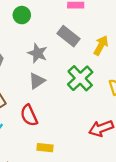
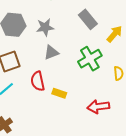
gray star: (38, 53) -> (45, 27), moved, turned 30
yellow rectangle: (45, 148) -> (59, 93), moved

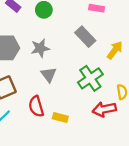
gray triangle: (51, 52) -> (49, 75), turned -42
red arrow: (98, 107) -> (104, 109), moved

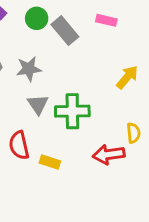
gray rectangle: (85, 37) -> (65, 31), moved
green cross: (90, 78) -> (72, 111), moved, turned 30

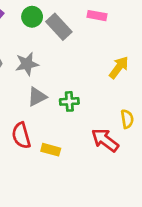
gray triangle: (38, 104) -> (37, 97), turned 40
green cross: (72, 111) -> (69, 101), size x0.6
red arrow: (109, 154) -> (105, 140), turned 48

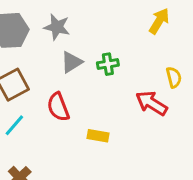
gray star: (27, 64) -> (57, 27), turned 30
yellow rectangle: (51, 150) -> (98, 136), moved

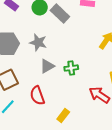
yellow rectangle: (98, 136) -> (63, 115), turned -64

